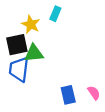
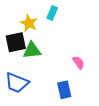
blue trapezoid: (19, 69) -> (17, 83), moved, turned -75
pink semicircle: (94, 93) -> (78, 63), moved

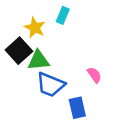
black square: (16, 42) -> (19, 51), turned -30
blue trapezoid: (17, 83) -> (51, 85), moved

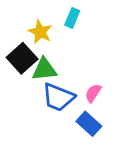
pink semicircle: (94, 75) -> (93, 93), moved, turned -112
blue rectangle: (77, 108) -> (89, 124), turned -35

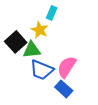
yellow star: (40, 32) -> (40, 30), moved
pink semicircle: (93, 93) -> (67, 67), size x1.6

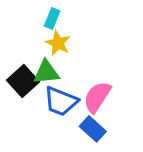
cyan rectangle: (52, 13) -> (52, 19), moved
black square: (16, 42) -> (23, 81), moved

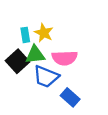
cyan rectangle: (52, 19) -> (25, 35), moved, turned -32
pink semicircle: (97, 97) -> (65, 58), moved, turned -125

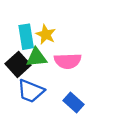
cyan rectangle: (25, 35) -> (26, 37), size x1.5
blue trapezoid: (46, 77) -> (31, 91), moved

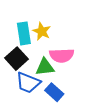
green triangle: (36, 58) -> (45, 67), moved
blue rectangle: (73, 103) -> (54, 92), moved

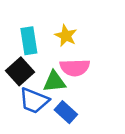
yellow star: (42, 31) -> (66, 36), moved

